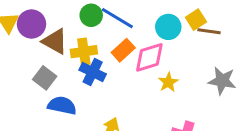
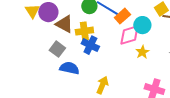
cyan circle: (168, 27) -> (142, 25), moved
orange rectangle: (123, 50) -> (122, 16), moved

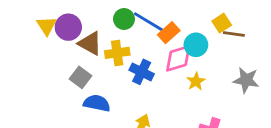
blue cross: (90, 45) -> (142, 72), moved

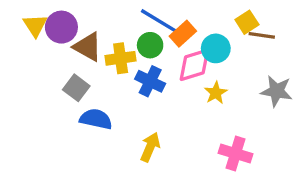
green circle: (124, 19) -> (150, 45), moved

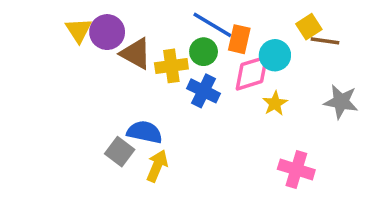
orange rectangle: (183, 34) -> (239, 39), turned -35
gray square: (76, 88) -> (120, 152), moved
yellow arrow: (150, 147) -> (157, 166), moved

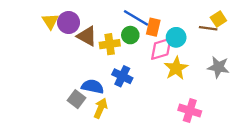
yellow square: (309, 27) -> (218, 19), moved
blue cross: (204, 91) -> (122, 76), moved
yellow star: (275, 103) -> (176, 68), size x1.5

